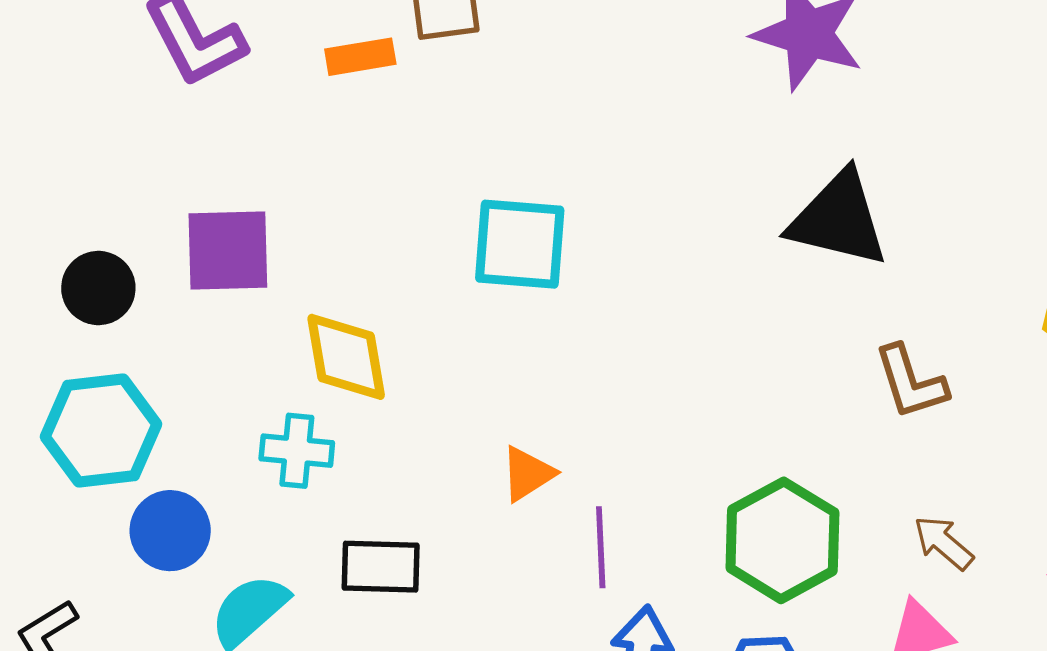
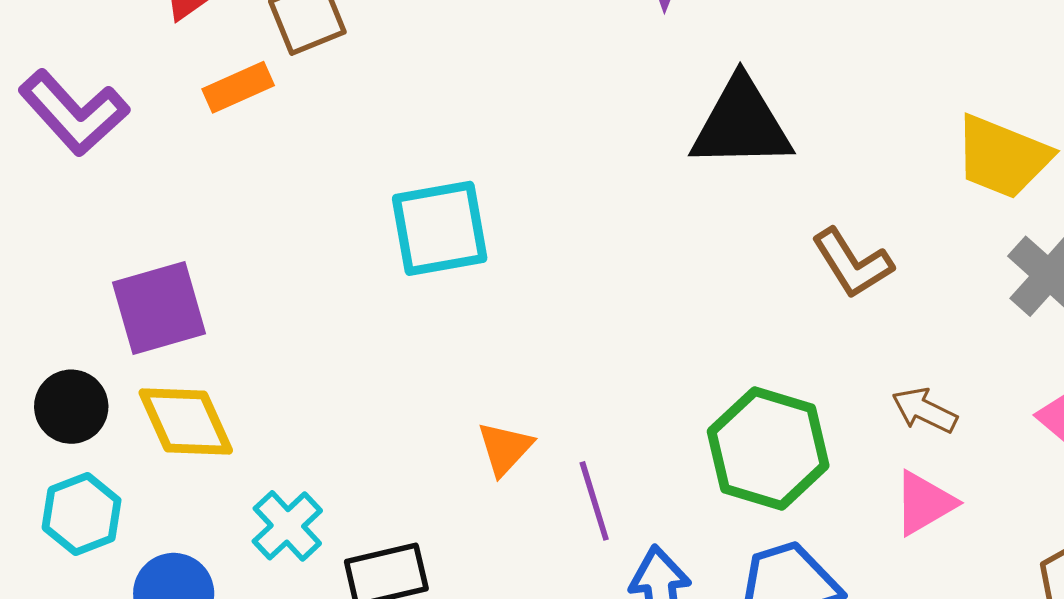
black circle: (98, 288) -> (71, 407), moved
yellow diamond: (346, 357) -> (186, 422), moved
cyan hexagon: (101, 430) -> (82, 514), size x0.7
cyan cross: (297, 451) -> (287, 526), moved, turned -34

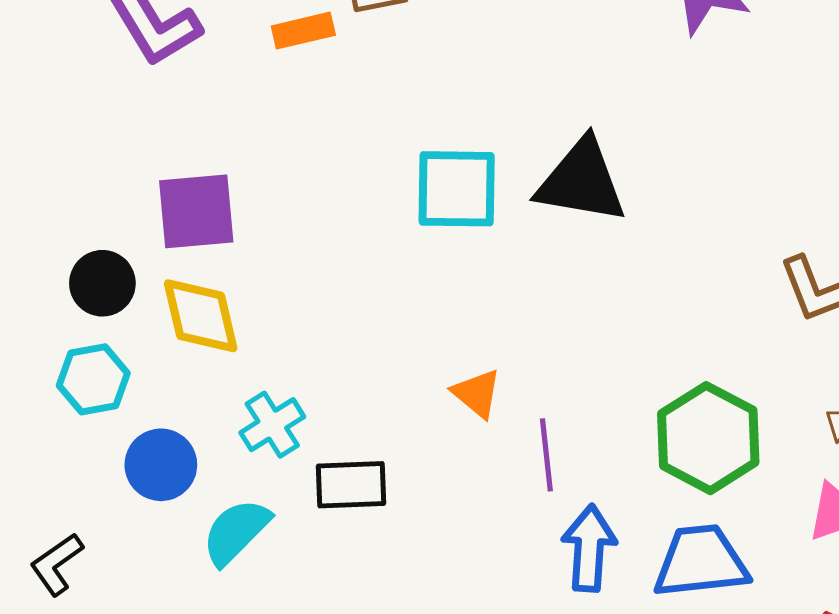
black triangle: (741, 124) -> (581, 181), moved
orange triangle: (505, 448) -> (477, 393), turned -44

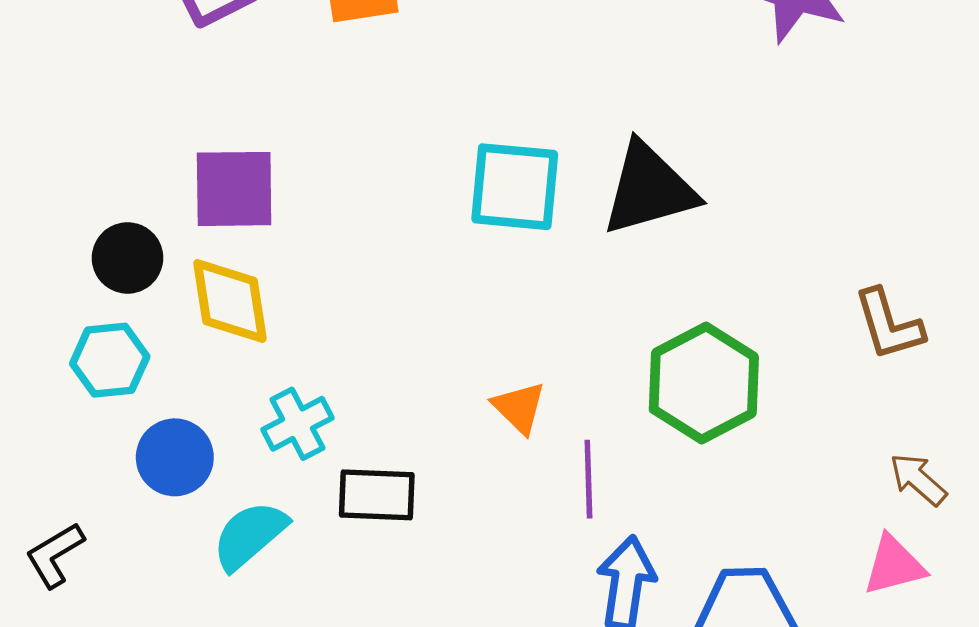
black triangle: (581, 181) -> (649, 189), turned -30
green hexagon: (708, 438) -> (704, 383), moved

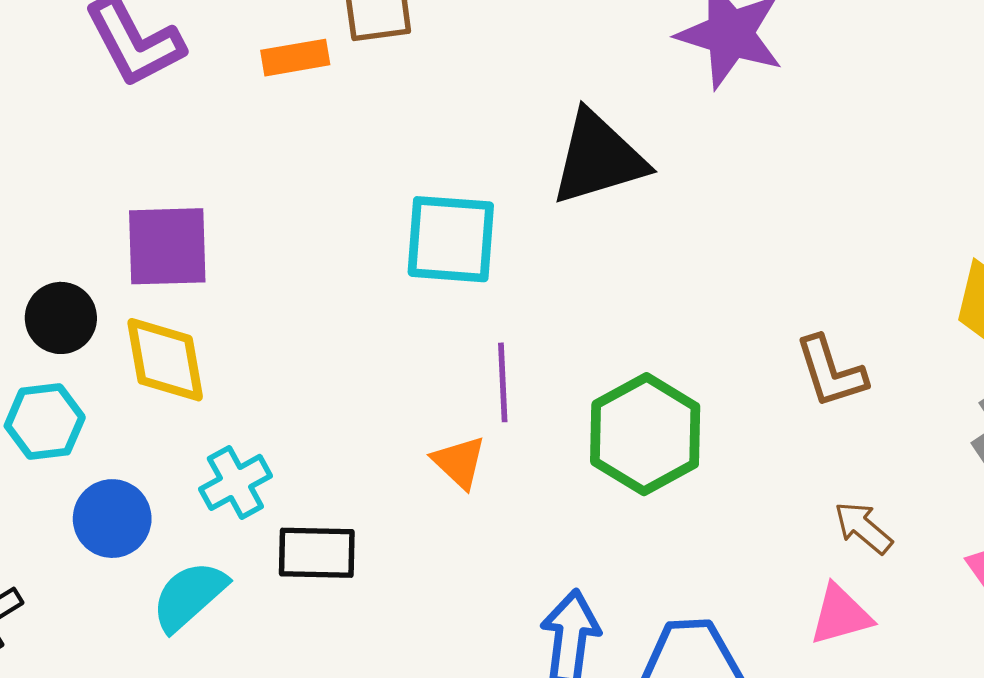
black triangle: (649, 189) -> (598, 158), moved
purple line: (588, 479) -> (503, 382), moved

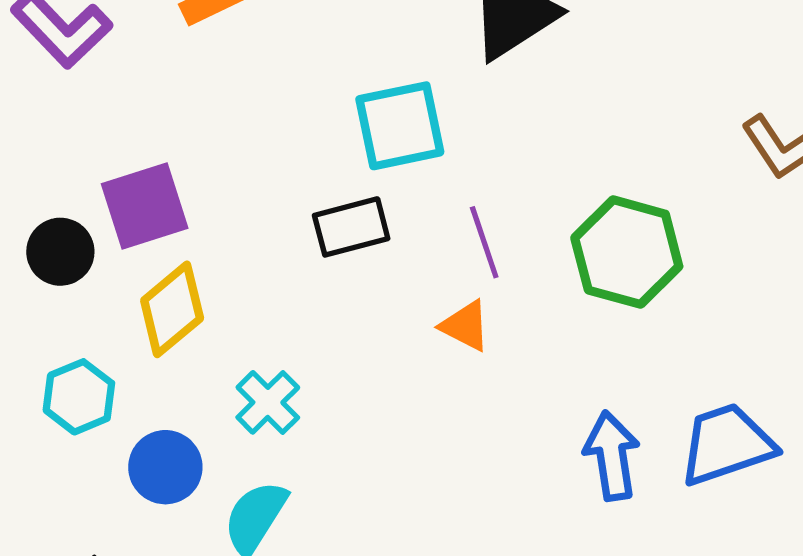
black circle: (61, 318) -> (60, 252), moved
yellow diamond: (165, 360) -> (172, 309), turned 76
black rectangle: (317, 553) -> (351, 227), moved

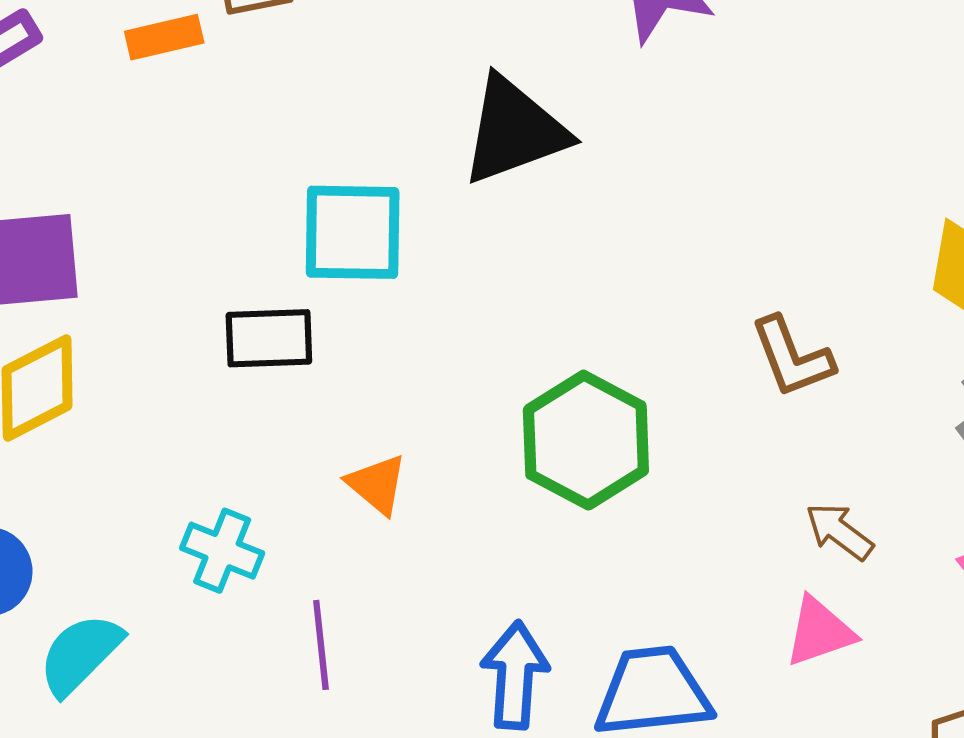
purple line: (484, 242) -> (321, 645), moved
cyan cross: (268, 402) -> (222, 551), moved, turned -36

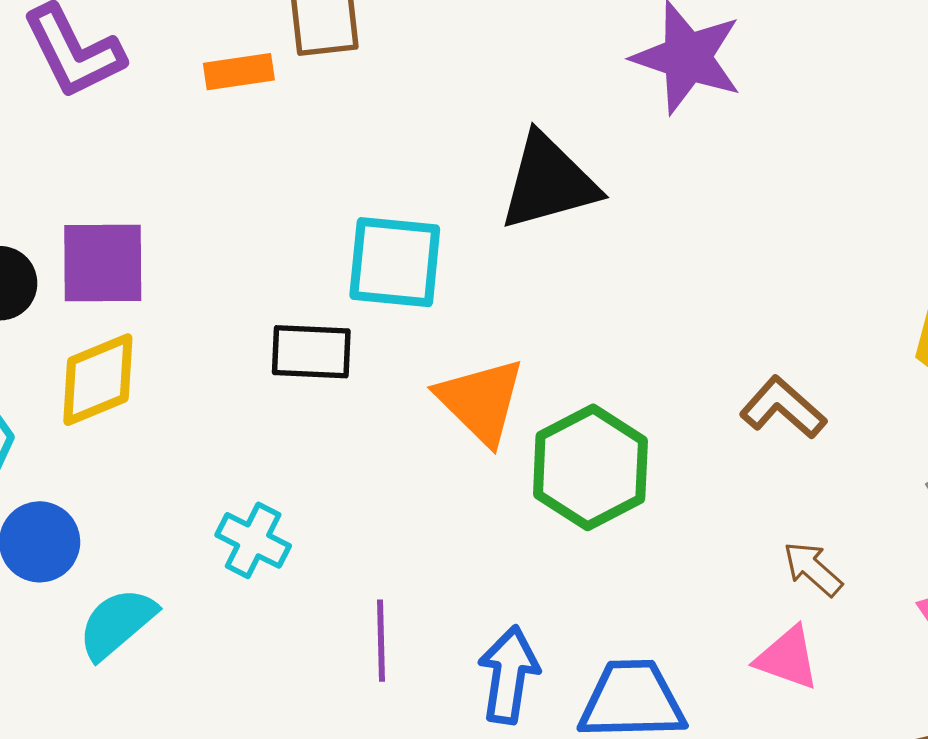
brown L-shape: (792, 357) -> (783, 408), turned 148
orange triangle: (377, 484) -> (481, 401), moved, size x1.6
pink triangle: (819, 632) -> (787, 658), turned 34
purple line: (321, 645) -> (381, 641), moved

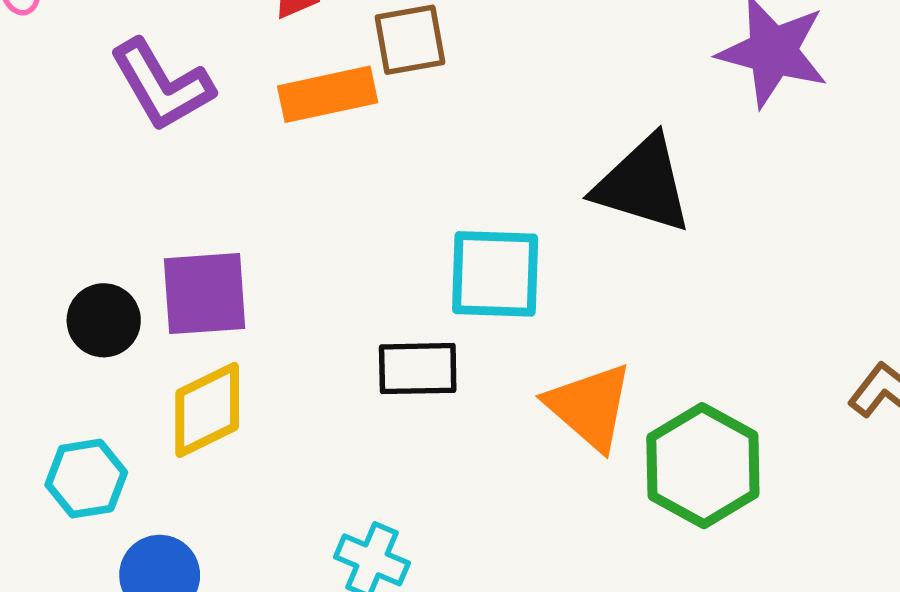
orange rectangle: (239, 72) -> (328, 94), size x1.4
black triangle: (549, 182) -> (643, 184), turned 36

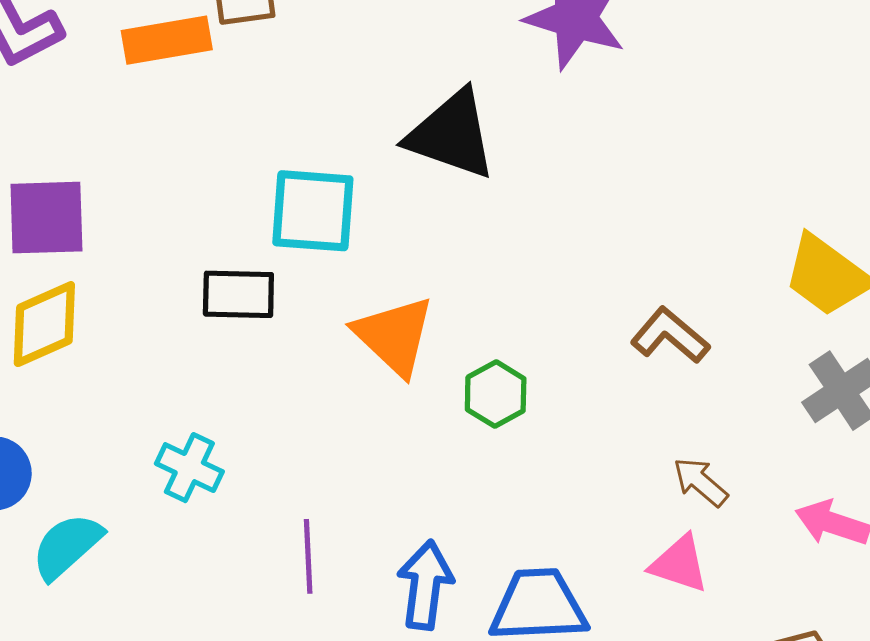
green hexagon: (703, 466) -> (496, 394), size x0.6

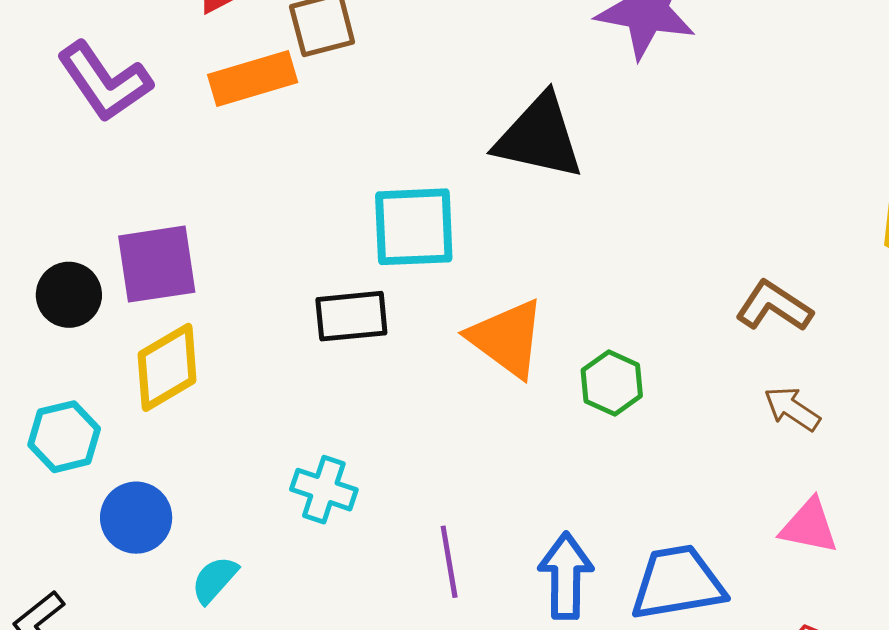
brown arrow: (701, 482) -> (792, 409), moved
cyan semicircle: (67, 546) -> (215, 580), size x0.7

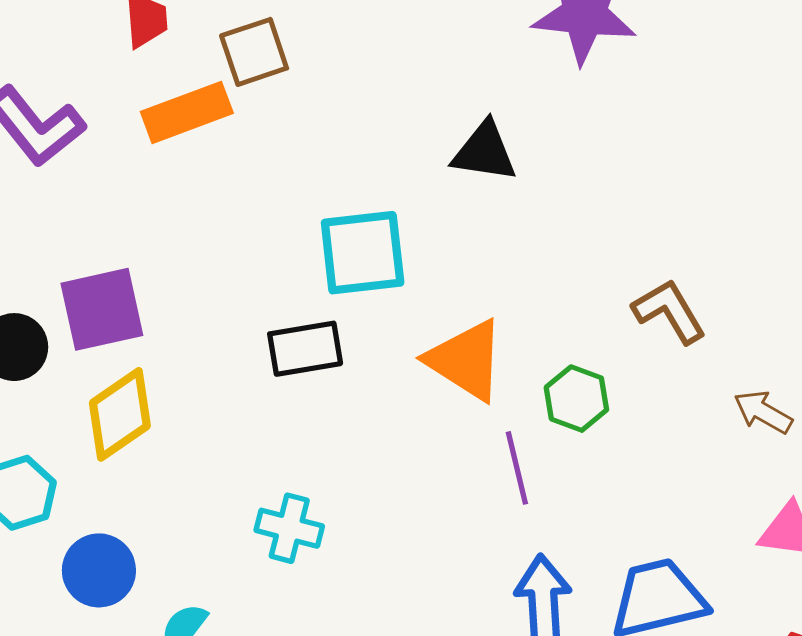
black triangle: (539, 137) -> (485, 152), size x0.7
brown L-shape: (774, 306) -> (669, 311), moved, turned 30
purple line: (449, 562) -> (517, 468), moved

